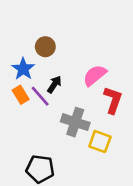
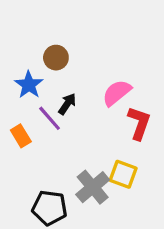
orange rectangle: (21, 95) -> (21, 136), moved
gray cross: (75, 122) -> (93, 187), moved, turned 32

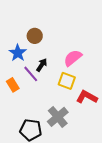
red L-shape: (139, 123) -> (87, 97), moved, turned -80
yellow square: (123, 174) -> (67, 81), moved

